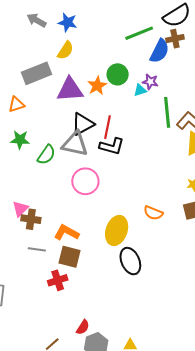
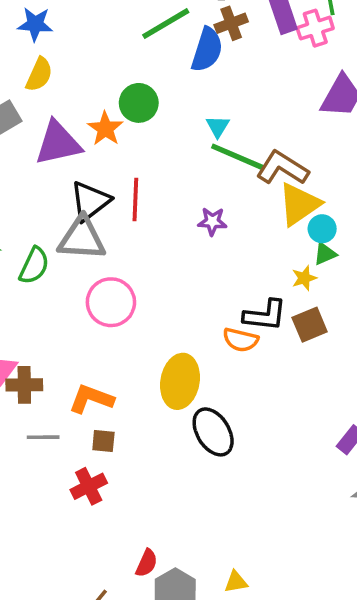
purple star: (150, 82) -> (212, 221), moved
cyan triangle: (140, 90) -> (218, 126), moved, turned -32
green line: (167, 112) -> (238, 157), turned -52
black L-shape: (112, 146) -> (265, 315), moved
brown square: (70, 257) -> (103, 441), size x0.6

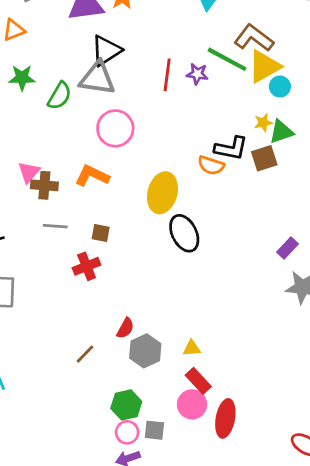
green line: (238, 157) -> (227, 59), moved
red line: (135, 200) -> (167, 75), moved
green triangle: (325, 254) -> (281, 132), moved, size x1.4
orange L-shape: (91, 399) -> (92, 176), moved

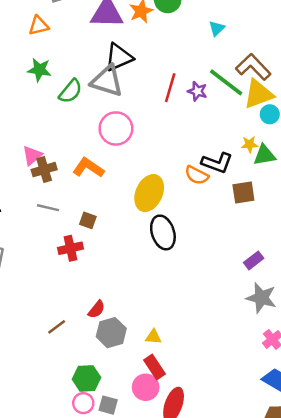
brown square: (264, 158) -> (243, 193), moved
brown cross: (44, 185) -> (44, 170), turned -30

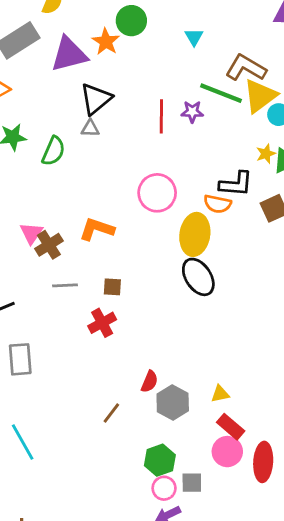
gray triangle: (107, 81) -> (90, 128), size x0.5
pink circle: (116, 128) -> (157, 193), moved
yellow ellipse: (149, 193) -> (195, 234), moved

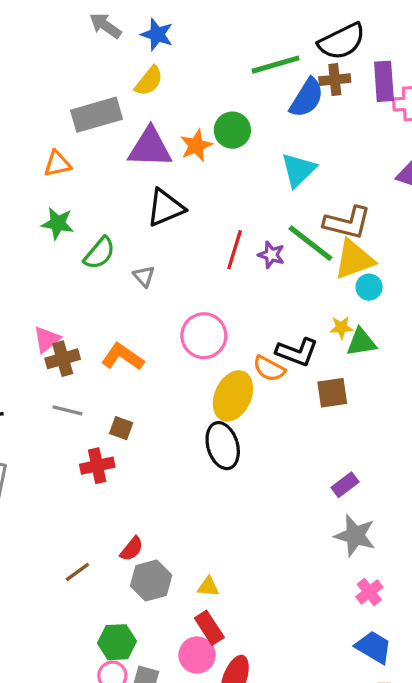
cyan triangle: (194, 37) -> (298, 170), size x1.6
brown L-shape: (246, 68) -> (347, 223), turned 147
gray triangle: (90, 128) -> (144, 276), moved, turned 30

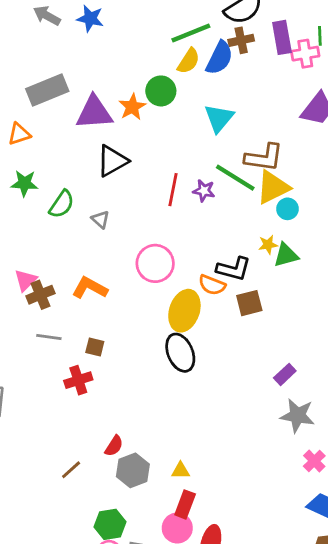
yellow semicircle: (149, 81) -> (189, 61), moved
brown square: (332, 393) -> (249, 303), moved
red rectangle: (209, 628) -> (185, 504), turned 60

